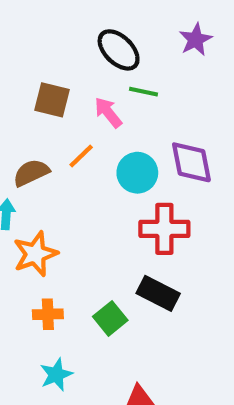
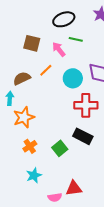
black ellipse: (119, 50) -> (64, 19), turned -65
orange cross: (48, 314) -> (30, 146), turned -32

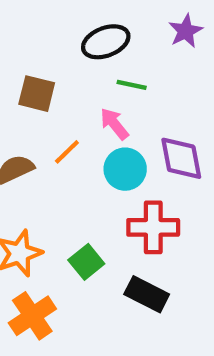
pink arrow: (59, 49) -> (114, 124), moved
orange cross: (30, 146) -> (32, 316), size x1.5
green square: (60, 148) -> (86, 262), moved

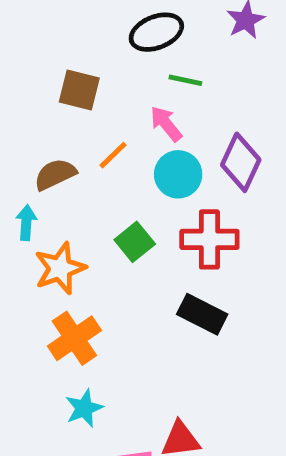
purple diamond: (181, 158) -> (241, 162), turned 36
green square: (86, 262) -> (135, 242), moved

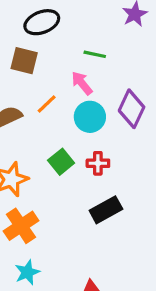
black ellipse: (156, 32) -> (42, 22), moved
red cross: (209, 239) -> (98, 163), moved, size x0.6
black rectangle: (202, 314) -> (106, 210), turned -56

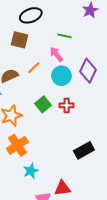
black rectangle: (106, 210) -> (84, 150), moved
cyan star: (27, 272) -> (31, 171), moved

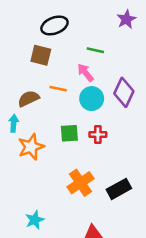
orange line: (34, 68) -> (58, 89), turned 56
green square: (43, 104) -> (69, 133), turned 35
orange cross: (17, 145) -> (80, 183), moved
cyan star: (31, 171) -> (35, 220), moved

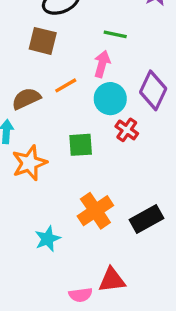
pink arrow: (85, 73) -> (102, 64), turned 54
orange line: (58, 89) -> (66, 85), turned -42
red cross: (98, 134) -> (127, 130), moved, turned 35
cyan star: (35, 220) -> (48, 239), moved

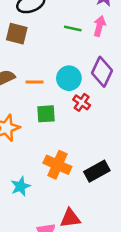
pink arrow: (102, 64) -> (99, 26), moved
orange line: (66, 85) -> (35, 82), moved, turned 30
orange cross: (95, 211) -> (57, 165), turned -32

